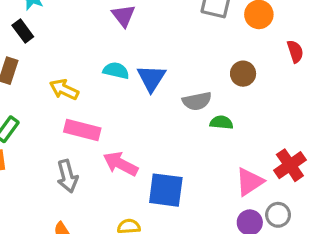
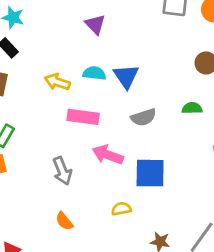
yellow arrow: (64, 89) -> (57, 82), moved
gray semicircle: (197, 101) -> (144, 117), moved
pink rectangle: (82, 130) -> (83, 117), moved

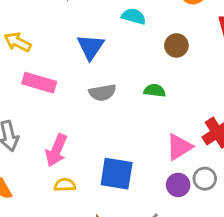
cyan semicircle: (94, 73) -> (134, 16), moved
pink arrow: (108, 155) -> (56, 150), moved, turned -96
blue square: (150, 173) -> (117, 174), moved

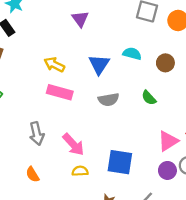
cyan semicircle: (134, 16) -> (132, 54), moved
yellow arrow: (18, 42) -> (54, 65), moved
green semicircle: (155, 91) -> (149, 98), turned -140
pink arrow: (56, 150) -> (73, 144), turned -65

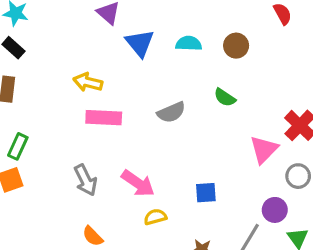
blue triangle: (99, 64) -> (140, 43), moved
blue square: (120, 162) -> (206, 193), size x0.6
purple circle: (167, 170) -> (275, 210), moved

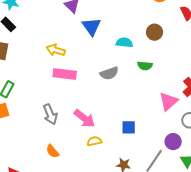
cyan semicircle: (189, 43) -> (124, 43), moved
green semicircle: (225, 97) -> (145, 66), turned -32

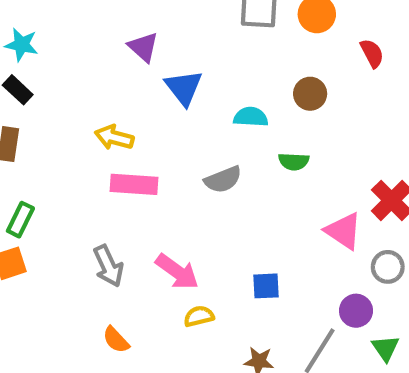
pink triangle: (168, 101) -> (343, 231), turned -42

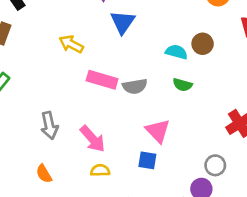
cyan semicircle: (251, 117) -> (176, 52), moved
pink rectangle: (134, 184) -> (102, 80), moved
pink triangle: (343, 231) -> (158, 131), moved
gray circle: (388, 267) -> (215, 165), moved

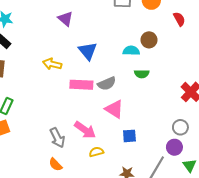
blue triangle: (123, 22) -> (88, 51), moved
gray arrow: (49, 125) -> (57, 138), moved
pink triangle: (158, 131) -> (114, 109), moved

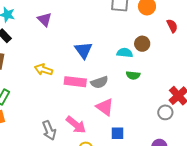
purple triangle: (65, 19) -> (45, 19), moved
yellow arrow: (52, 64) -> (44, 70), moved
gray circle: (180, 127) -> (165, 112), moved

